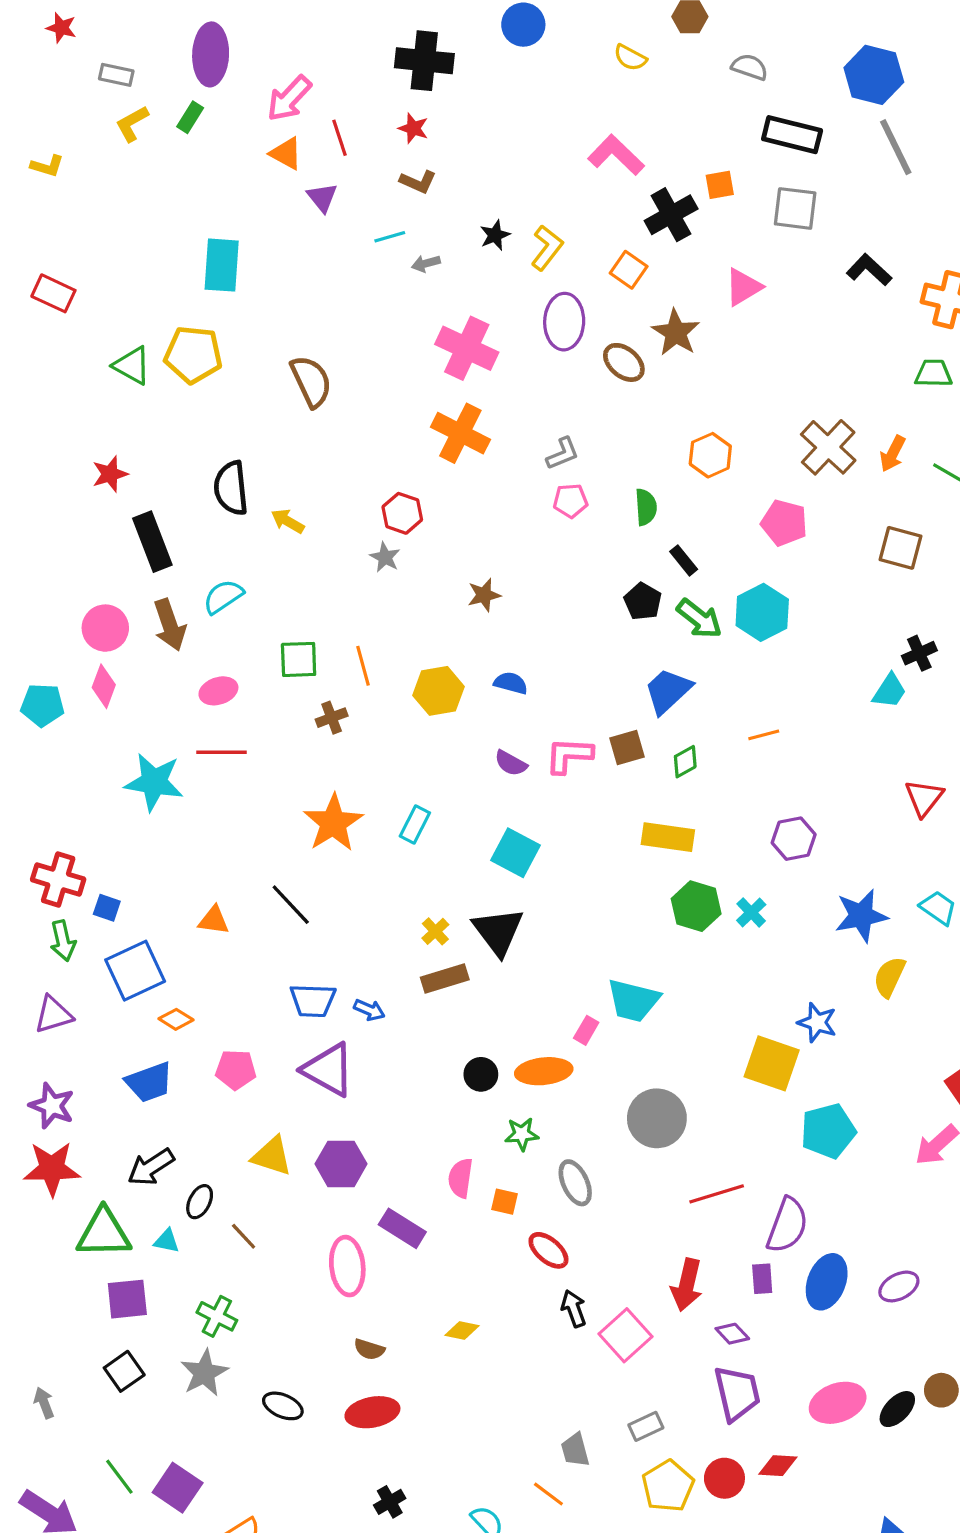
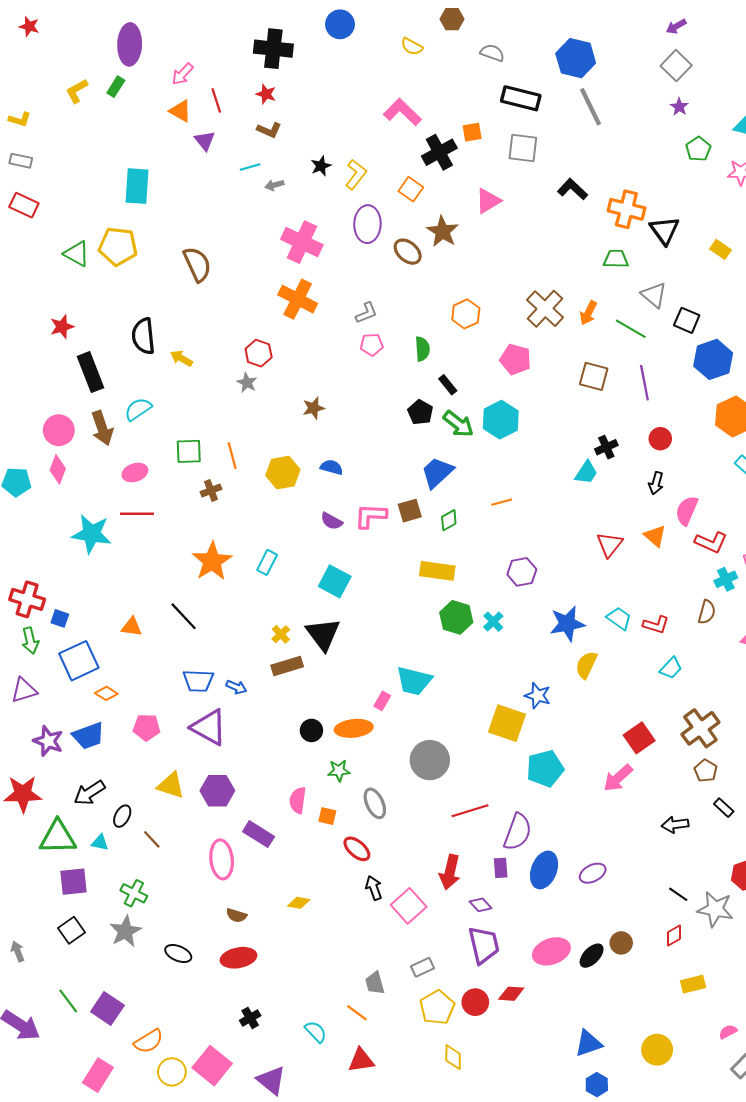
gray rectangle: (116, 75) -> (21, 161), moved
pink arrow: (289, 98) -> (182, 74), size x0.7
purple star: (52, 1106) -> (48, 741), moved

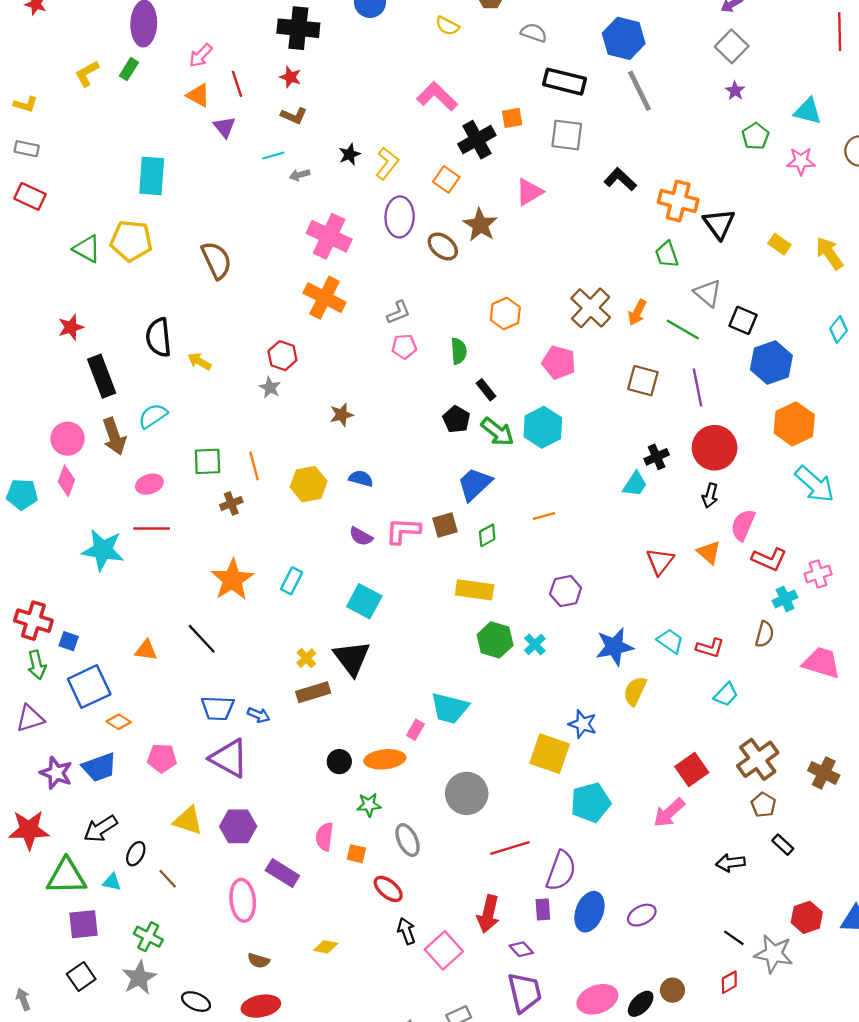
green trapezoid: (616, 259) -> (667, 254), turned -110
red circle: (660, 439) -> (715, 448), size x1.8

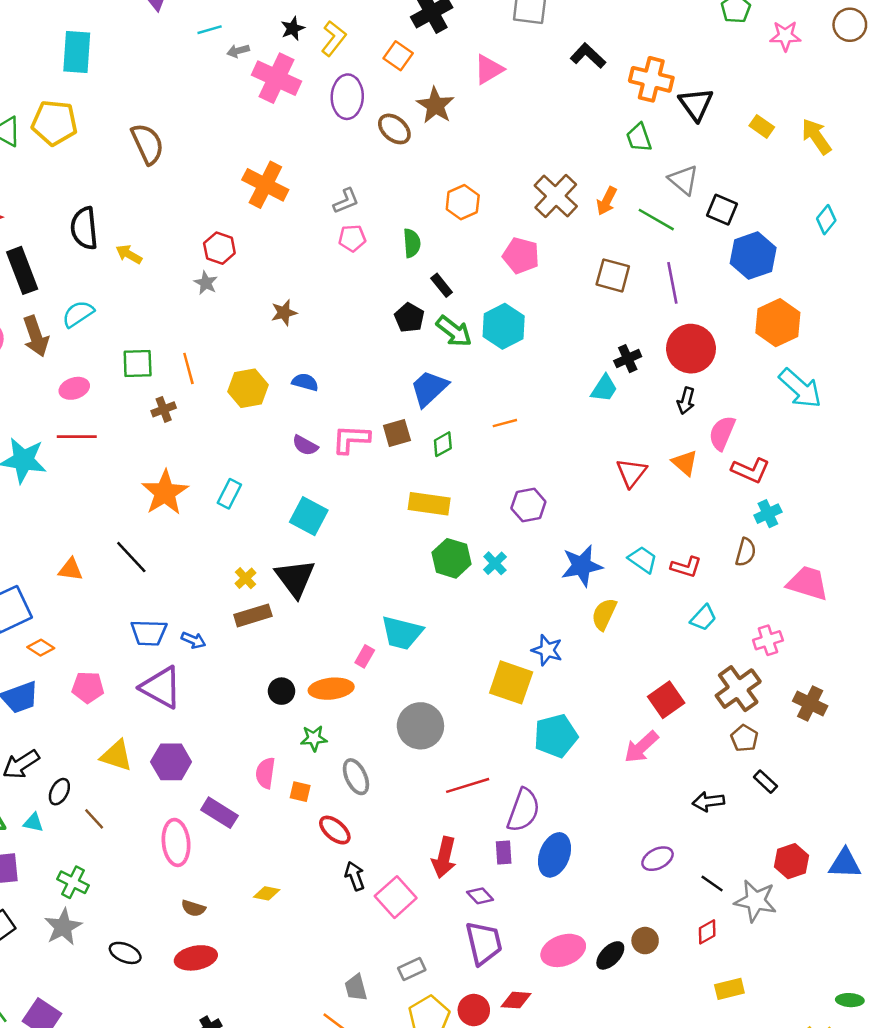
pink cross: (329, 236) -> (277, 78), moved
pink cross: (818, 574) -> (768, 640), moved
purple ellipse: (642, 915) -> (657, 859), moved

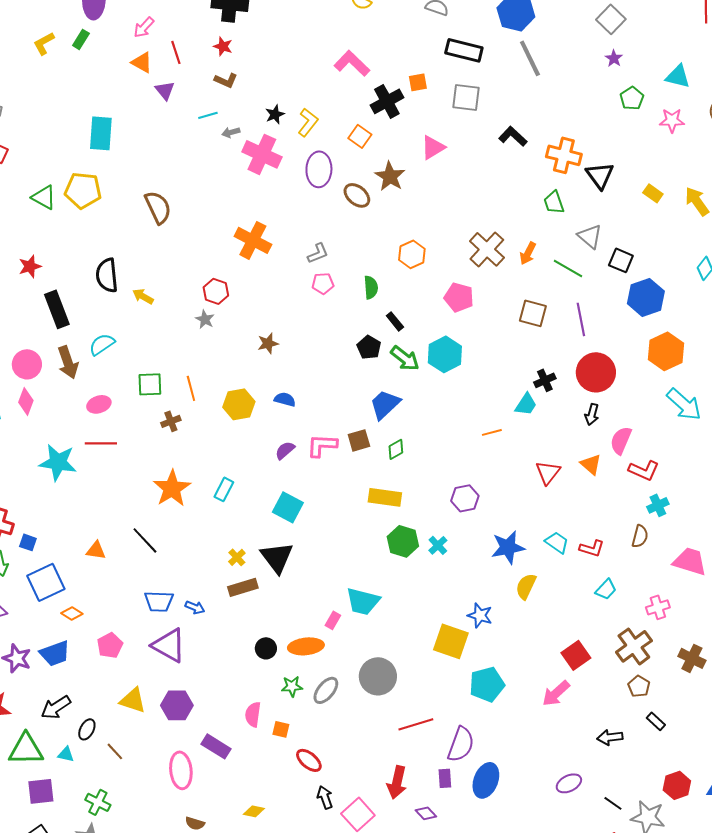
orange line: (505, 423) -> (492, 432), moved
purple semicircle: (305, 445) -> (285, 450), turned 110
pink pentagon: (88, 687) -> (110, 645), turned -30
gray ellipse: (356, 777) -> (326, 690), moved, turned 64

